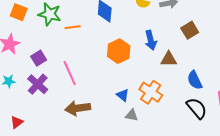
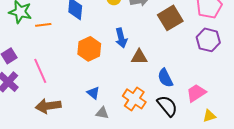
brown square: (190, 30) -> (170, 18), moved, size x1.4
orange cross: (151, 92) -> (134, 99), moved

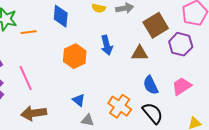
purple hexagon: (208, 40) -> (181, 44), moved
brown triangle: (139, 57) -> (140, 53), moved
pink trapezoid: (196, 93) -> (182, 86), moved

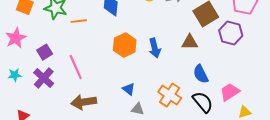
blue arrow: (107, 45) -> (155, 48), moved
pink trapezoid: (182, 86) -> (230, 92), moved

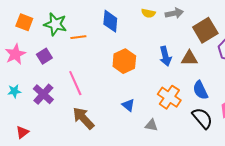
blue arrow: (155, 48) -> (165, 56), moved
purple square: (45, 52) -> (44, 56), moved
orange cross: (170, 95) -> (169, 97), moved
brown arrow: (84, 102) -> (83, 118), turned 55
gray triangle: (138, 109) -> (151, 125), moved

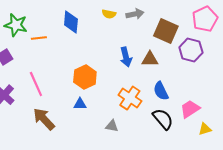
brown square: (205, 30) -> (166, 31), turned -35
orange hexagon: (124, 61) -> (85, 77), moved
blue triangle: (128, 105) -> (80, 104), moved, turned -40

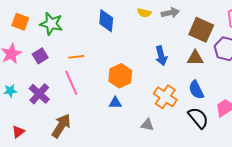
orange line: (39, 38) -> (76, 57), moved
brown triangle: (150, 59) -> (195, 58), moved
brown arrow: (44, 119) -> (61, 126), moved, turned 75

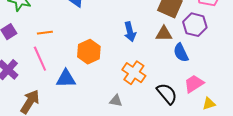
blue semicircle: (196, 90) -> (181, 53), moved
blue triangle: (115, 103) -> (66, 79), moved, size x1.5

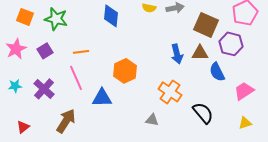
blue arrow: (130, 32) -> (177, 54), moved
pink trapezoid: (194, 84) -> (244, 91), moved

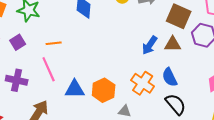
blue arrow: (177, 54) -> (150, 45), turned 48
orange hexagon: (125, 71) -> (104, 90), moved
blue semicircle: (217, 72) -> (170, 77), moved
purple cross: (44, 89) -> (17, 80), turned -30

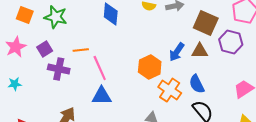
pink line: (49, 69) -> (100, 68), moved
purple cross: (17, 80) -> (59, 69), moved
orange hexagon: (104, 90) -> (150, 67), moved

